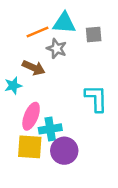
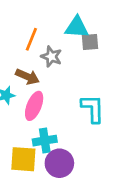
cyan triangle: (64, 23) -> (77, 27), moved
orange line: (37, 32) -> (31, 39), turned -45
pink ellipse: (31, 116) -> (34, 106), moved

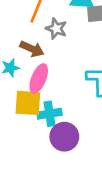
yellow square: (23, 159) -> (28, 103), moved

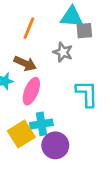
gray star: (56, 29) -> (63, 52), moved
yellow square: (28, 103) -> (21, 134), moved, turned -36

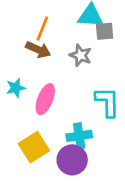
brown arrow: (25, 63) -> (38, 50), moved
cyan cross: (41, 124) -> (79, 136), moved

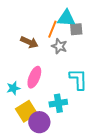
orange line: (42, 28) -> (52, 29), moved
cyan star: (16, 88) -> (13, 88), moved
purple circle: (72, 160) -> (39, 122), moved

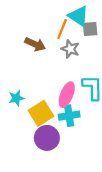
cyan triangle: (66, 18) -> (78, 16), turned 30
pink ellipse: (34, 77) -> (67, 95), moved
yellow square: (26, 111) -> (41, 113), moved

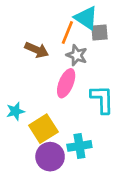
pink ellipse: (67, 95) -> (66, 83), moved
cyan cross: (69, 116) -> (79, 146), moved

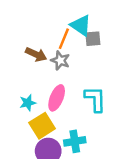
gray star: (77, 55) -> (60, 60), moved
pink ellipse: (66, 83) -> (57, 98), moved
cyan star: (15, 111) -> (28, 103), moved

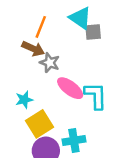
orange line: (64, 39) -> (41, 27), moved
gray star: (60, 60) -> (50, 63), moved
pink ellipse: (57, 98) -> (70, 88), moved, turned -75

